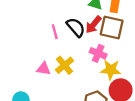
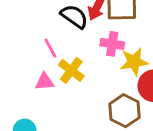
pink line: (55, 32) -> (50, 48), moved

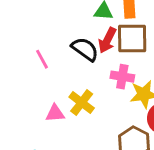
pink line: (50, 48) -> (42, 59), moved

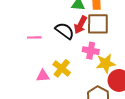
pink line: (42, 59) -> (34, 37), turned -64

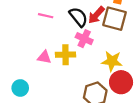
pink cross: (91, 51) -> (84, 39), moved
yellow cross: (62, 68) -> (65, 55), turned 36

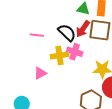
yellow cross: (65, 55) -> (60, 55), moved
pink triangle: (44, 57) -> (40, 73), turned -32

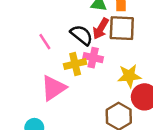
pink line: (37, 35) -> (45, 42), turned 56
pink triangle: (40, 73) -> (53, 88), size x1.6

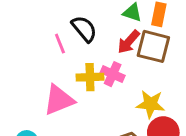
black semicircle: (81, 35) -> (84, 29), moved

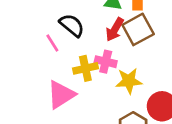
brown square: (153, 46) -> (138, 29), turned -32
yellow star: (151, 104) -> (129, 81), moved

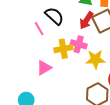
pink triangle: (61, 95) -> (44, 68), size x0.7

